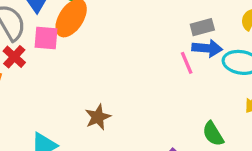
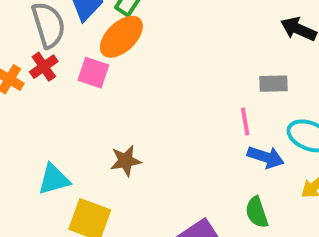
pink square: (46, 38) -> (93, 73), moved
blue arrow: (207, 48) -> (266, 157), moved

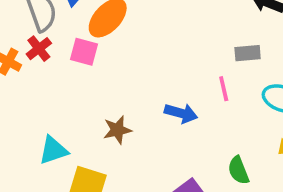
blue arrow: (266, 157) -> (181, 113), moved

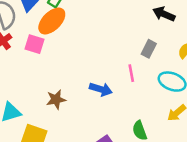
gray rectangle: (248, 53) -> (149, 49), turned -60

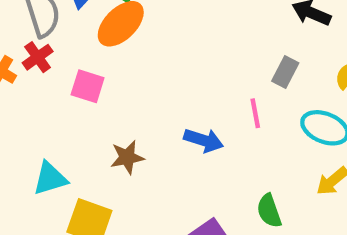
pink square: (34, 44) -> (88, 86), moved

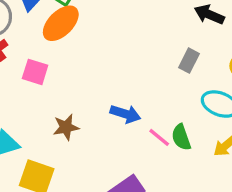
pink line: (255, 113) -> (159, 137), moved, turned -40
green semicircle: (269, 211) -> (181, 137), moved

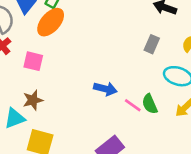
brown star: (66, 127) -> (33, 100), moved

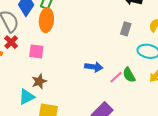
orange ellipse: (51, 22) -> (46, 20), turned -30
pink line: (133, 105) -> (116, 77), turned -72

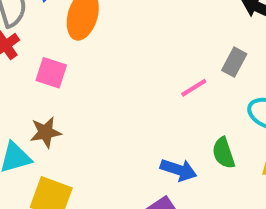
blue arrow: (94, 67) -> (178, 170), moved
pink line: (116, 77) -> (194, 88), moved

